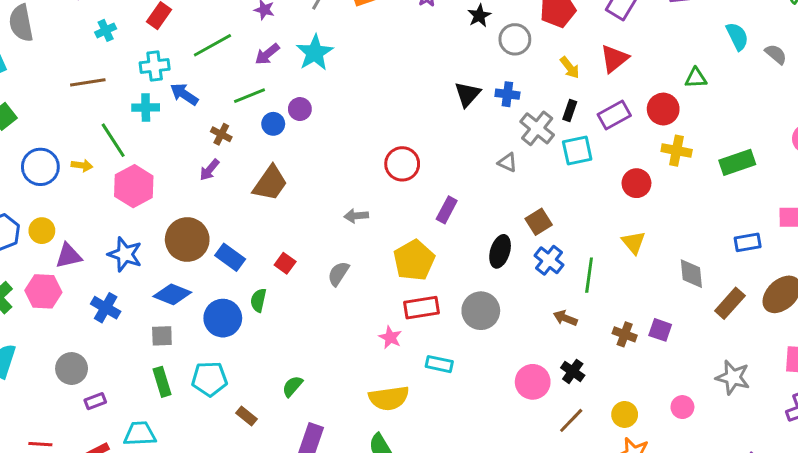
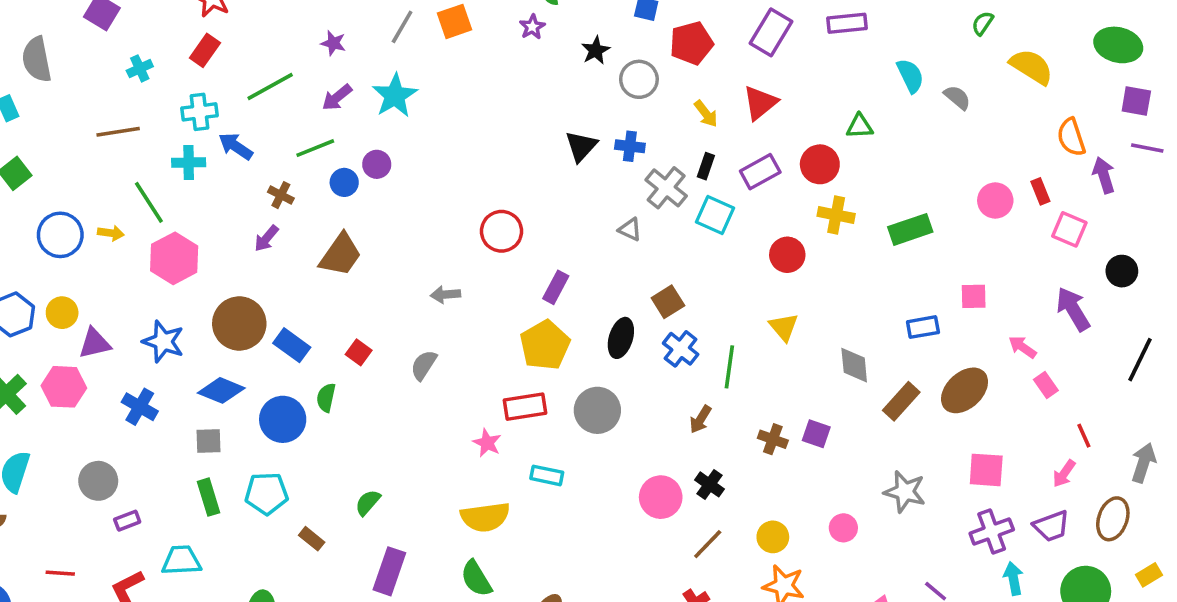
cyan square: (577, 151) -> (715, 215), turned 36
yellow pentagon: (414, 260) -> (545, 345), moved
brown arrow: (565, 318) -> (700, 419), turned -80

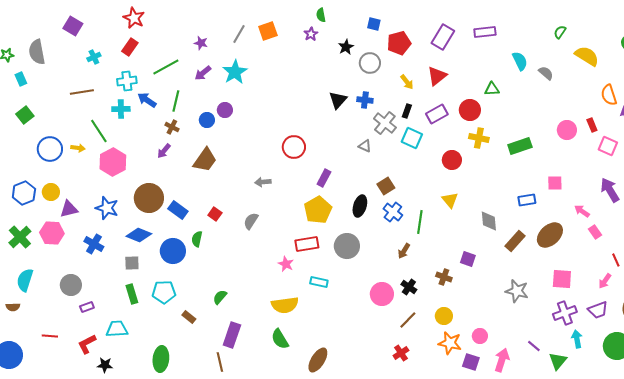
green line: (315, 148) -> (176, 101), moved, turned -55
brown cross: (773, 439) -> (444, 277), moved
pink circle: (843, 528) -> (480, 336), moved

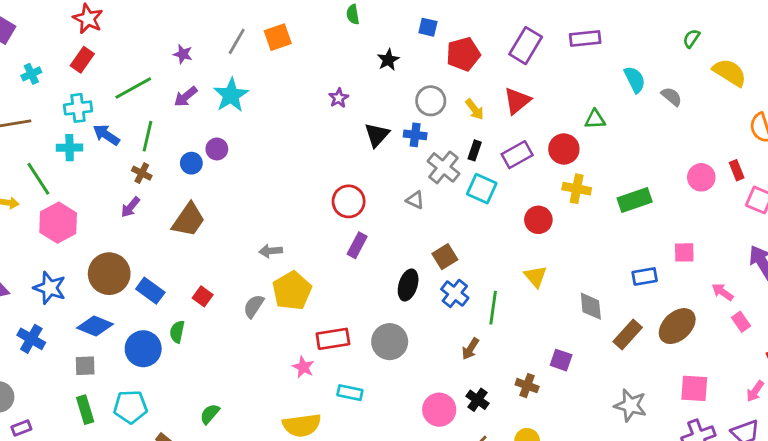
purple star: (311, 34) -> (339, 98), moved
gray circle: (370, 63) -> (431, 101), moved
red circle: (294, 147) -> (349, 201), moved
yellow pentagon: (318, 210) -> (292, 291), moved

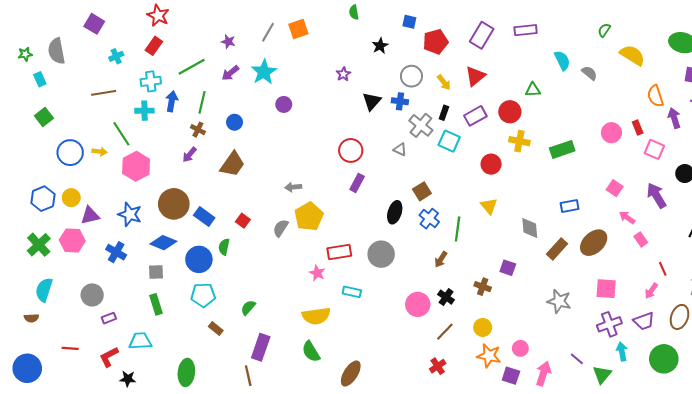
blue arrow: (106, 135) -> (172, 101), turned 66
purple circle: (217, 149) -> (284, 104), moved
pink square: (684, 252) -> (615, 188), moved, turned 35
cyan pentagon: (130, 407) -> (203, 295), moved

